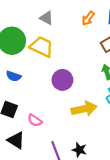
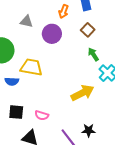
yellow trapezoid: (42, 47) -> (31, 67), moved
purple circle: (62, 80) -> (52, 34), moved

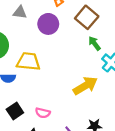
brown square: (88, 30) -> (87, 17), size x1.5
black square: (16, 112) -> (15, 111), turned -35

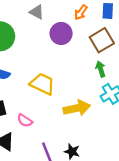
yellow trapezoid: (28, 61) -> (42, 84), moved

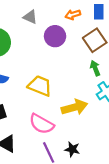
orange arrow: (81, 12) -> (73, 15), turned 40
pink semicircle: (25, 120) -> (41, 124), moved, size x1.6

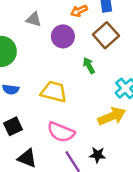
green arrow: (95, 68) -> (89, 66), moved
yellow arrow: (74, 107) -> (112, 116), moved

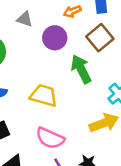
green arrow: (89, 66) -> (81, 69), size x1.6

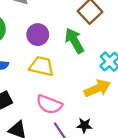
purple circle: (55, 38) -> (38, 35), moved

